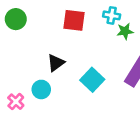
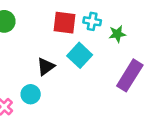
cyan cross: (112, 15) -> (92, 21), moved
cyan square: (92, 80) -> (80, 55), moved

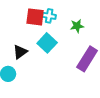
cyan cross: (92, 21) -> (49, 16), moved

